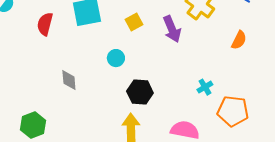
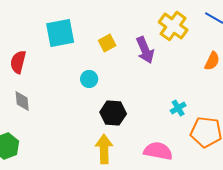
red semicircle: (45, 24) -> (18, 62), moved
gray diamond: (69, 80) -> (22, 101), moved

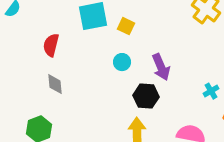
yellow square: (107, 43) -> (126, 26), moved, turned -36
purple arrow: (145, 50) -> (161, 67), moved

